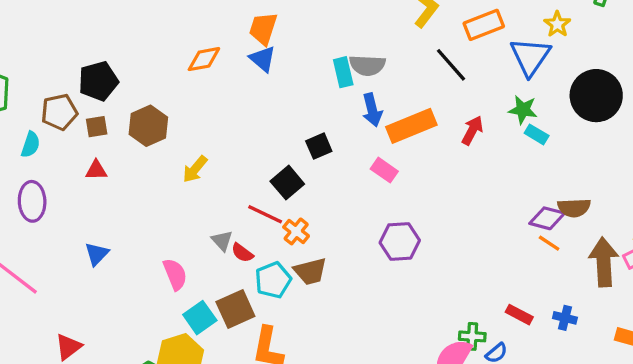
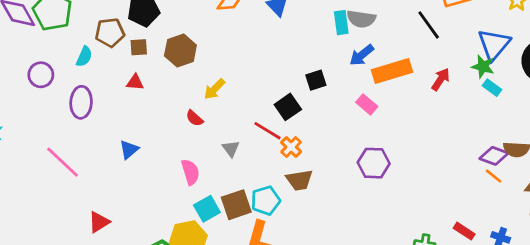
blue triangle: (530, 57) -> (494, 45), moved
blue arrow: (372, 110) -> (362, 55), turned 60
red semicircle: (242, 253) -> (194, 118), moved
cyan pentagon: (273, 280) -> (266, 201), moved

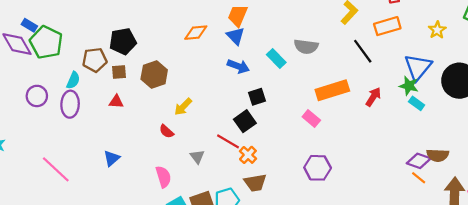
cyan rectangle: (341, 23) -> (276, 58), moved, turned -36
blue arrow: (362, 55) -> (238, 66), moved, turned -120
black square: (316, 80) -> (257, 97), moved
purple ellipse: (81, 102) -> (70, 104), moved

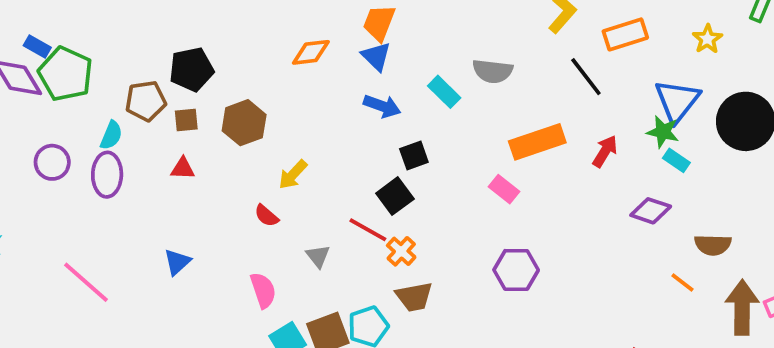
purple diamond: (419, 161) -> (651, 211), moved

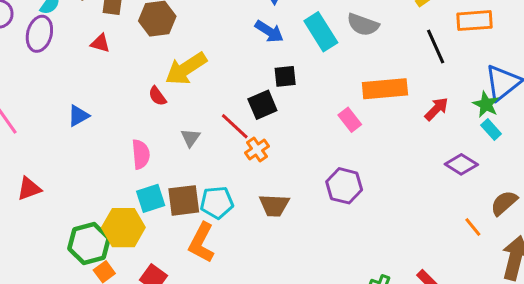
cyan rectangle: (444, 92) -> (321, 32), size x1.4
yellow arrow: (293, 175) -> (186, 69), size x1.6
brown semicircle: (713, 245) -> (504, 203), turned 124
brown trapezoid: (414, 297) -> (274, 205), moved

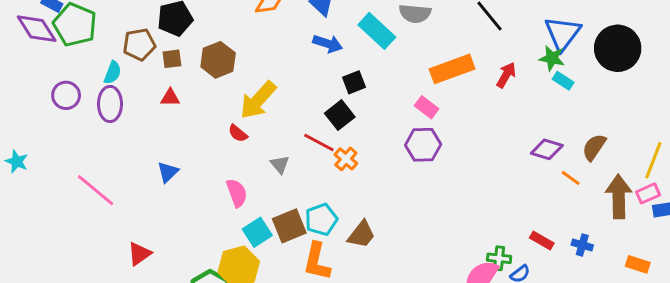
purple diamond: (461, 164) -> (547, 149), moved
purple hexagon: (344, 186) -> (423, 145), moved
brown trapezoid: (274, 205) -> (361, 234), moved, turned -40

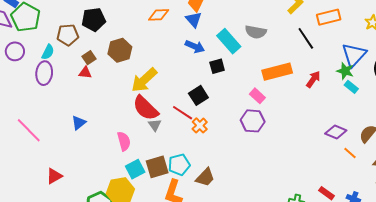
brown square: (172, 59) -> (89, 58), moved, turned -32
black square: (354, 82) -> (217, 66), moved
purple circle: (66, 95) -> (15, 51), moved
red semicircle: (238, 133) -> (146, 108), moved, size x2.0

